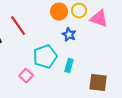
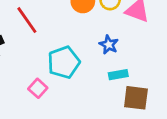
blue star: (69, 35) -> (109, 45), moved
cyan rectangle: (69, 66) -> (118, 75), moved, turned 64

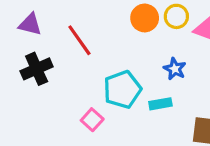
cyan rectangle: (118, 75) -> (160, 104), moved

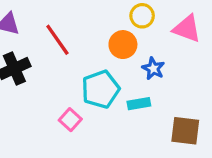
yellow circle: (176, 16) -> (142, 16), moved
orange circle: (145, 18) -> (123, 45), moved

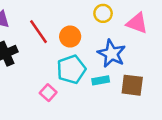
orange circle: (123, 45) -> (70, 37), moved
blue star: (153, 69) -> (112, 54), size x1.6
brown square: (185, 131) -> (132, 85), moved

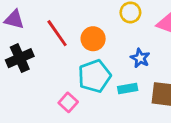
blue star: (112, 54) -> (140, 58), size x0.6

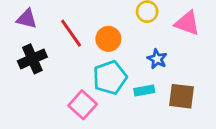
pink square: (68, 102) -> (83, 105), size x1.4

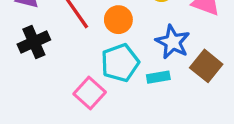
blue star: (157, 59) -> (173, 42), size x1.5
brown square: (182, 96) -> (206, 66), moved, turned 32

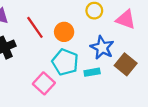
cyan pentagon: (120, 63) -> (65, 62), turned -30

